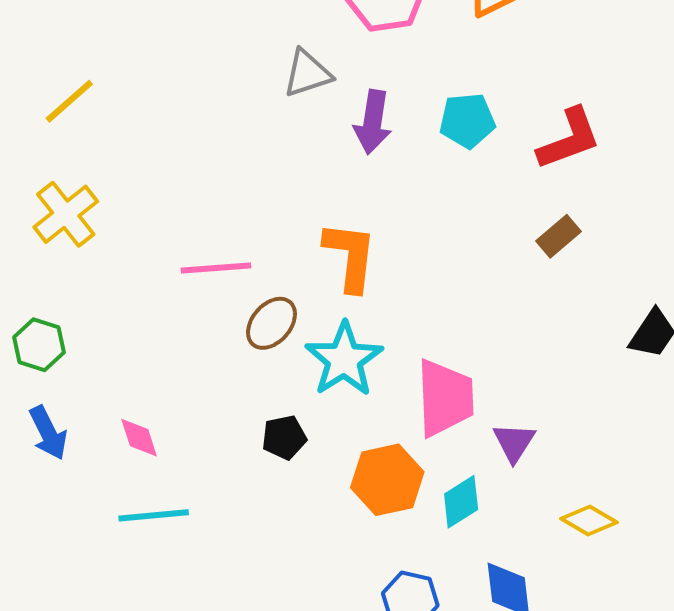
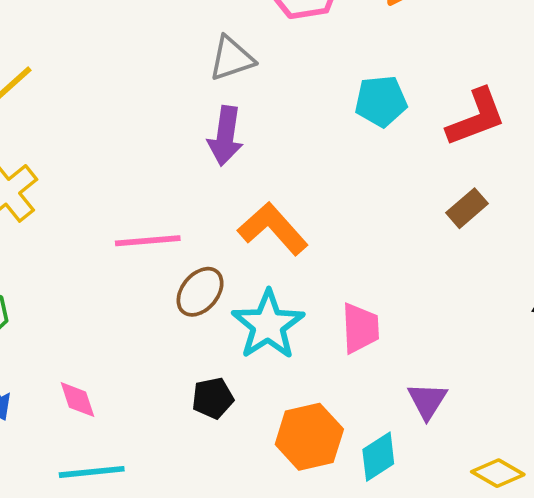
purple arrow: (373, 122) -> (225, 136), moved
orange L-shape: (350, 256) -> (273, 229), turned -48
pink trapezoid: (445, 398) -> (360, 328), moved, size x0.7

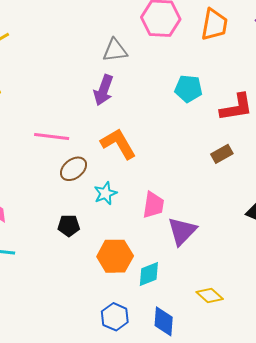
cyan star: (268, 325) -> (105, 193), size x0.6
purple triangle: (427, 401) -> (182, 231), moved, size x1.4

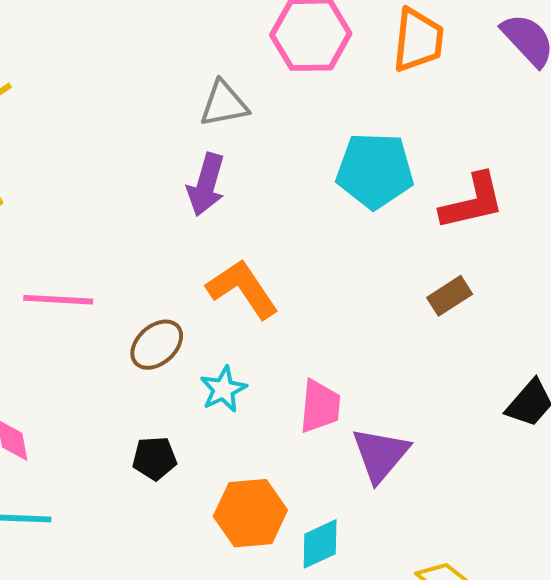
cyan pentagon: (188, 89) -> (375, 171), size x1.4
pink line: (52, 137) -> (58, 300), moved

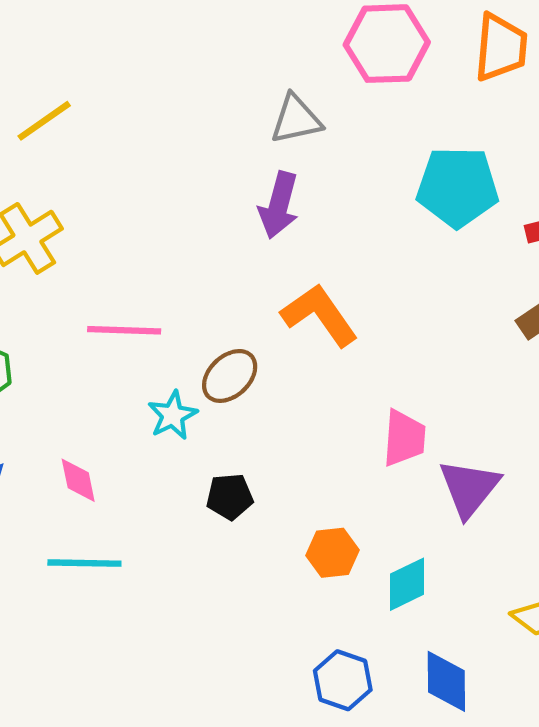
cyan star: (223, 389) -> (173, 415), moved
orange hexagon: (250, 513) -> (333, 553), size x0.7

